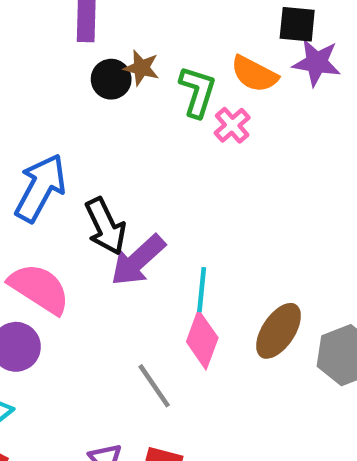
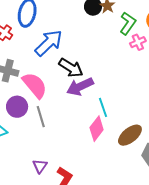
black arrow: (105, 226) -> (71, 68), turned -50
cyan line: (202, 290) -> (103, 107), turned -42
gray line: (154, 386) -> (41, 117), moved

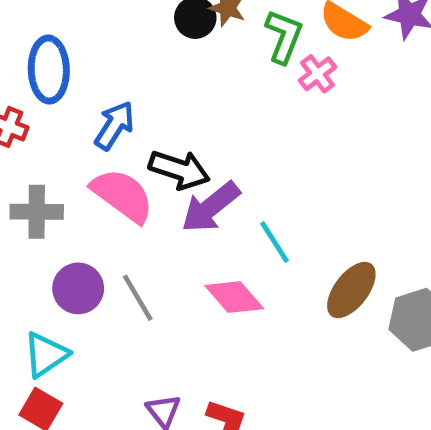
blue arrow: (49, 43) -> (114, 125), size x0.7
pink semicircle: (35, 85) -> (122, 195), moved
pink diamond: (97, 129) -> (234, 297), moved, turned -65

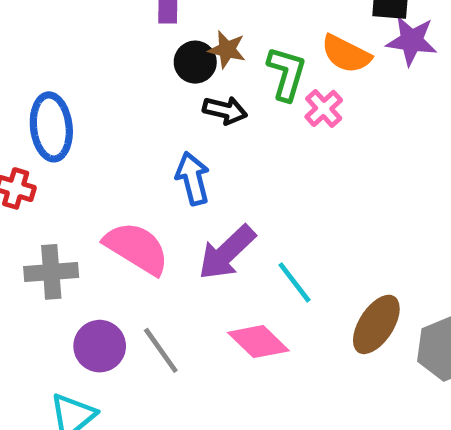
blue arrow: (114, 125) -> (193, 178), moved, turned -42
black arrow: (179, 170) -> (225, 110), moved, size x0.7

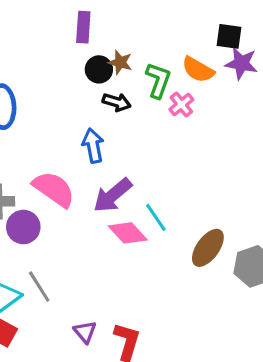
pink diamond: (258, 342) -> (128, 233), moved
purple circle: (100, 346) -> (23, 227), moved
gray line: (161, 350) -> (39, 287), moved

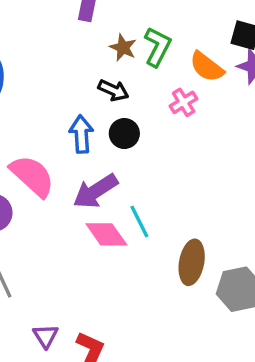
black circle: (99, 69) -> (124, 134), moved
green L-shape: (158, 80) -> (157, 47), moved
brown ellipse: (208, 248) -> (192, 262), turned -33

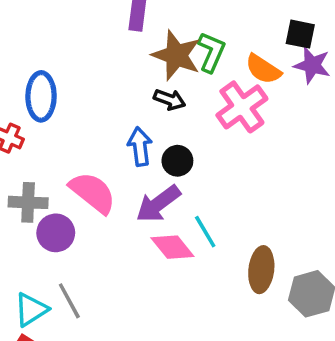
brown star: (123, 48) -> (176, 55), size x1.8
pink cross: (184, 102) -> (242, 107), size x1.8
black circle: (124, 134) -> (177, 161), moved

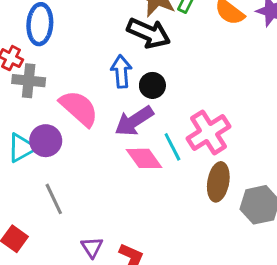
black arrow: (170, 100) -> (149, 33), size x1.6
pink cross: (242, 107) -> (209, 132), moved
gray cross: (28, 202) -> (29, 81), moved
cyan triangle: (31, 310) -> (22, 148), moved

